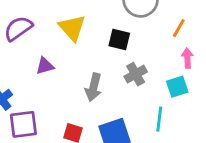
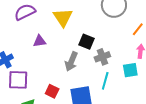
black square: (119, 39) -> (87, 42), moved
cyan line: (159, 119) -> (105, 81), moved

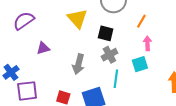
yellow triangle: (63, 17) -> (77, 19), moved
black square: (87, 42) -> (106, 33), moved

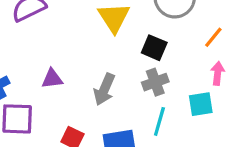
purple triangle: (43, 48) -> (52, 79), moved

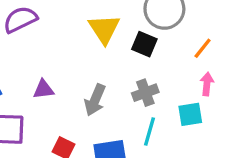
black square: (154, 48) -> (144, 44), moved

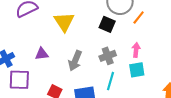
yellow triangle: (104, 29) -> (64, 22), moved
orange line: (203, 48) -> (139, 18), moved
pink arrow: (207, 84) -> (136, 50), moved

